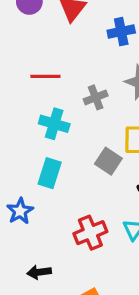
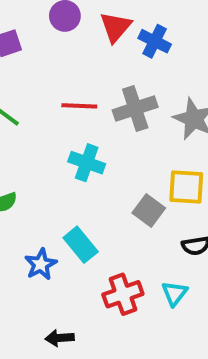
blue cross: (121, 32) -> (155, 41), moved, turned 35
gray cross: (96, 97) -> (135, 109), moved, size x1.5
cyan rectangle: (50, 173) -> (81, 245), moved, turned -60

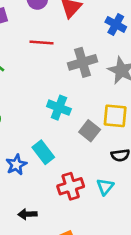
blue cross: (155, 41) -> (116, 24), moved
red line: (79, 106) -> (41, 43), moved
cyan cross: (87, 163) -> (59, 108), moved

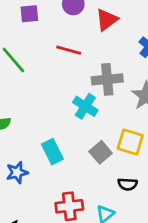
cyan cross: (59, 108) -> (85, 106), moved
cyan rectangle: (43, 152) -> (52, 152), moved

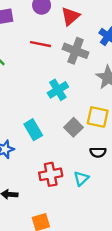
gray cross: (107, 79) -> (76, 51), moved, turned 30
cyan cross: (85, 106) -> (58, 90), turned 30

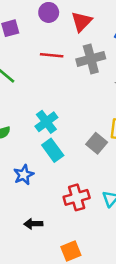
gray cross: (76, 51) -> (91, 59), turned -30
cyan cross: (58, 90) -> (46, 122), moved

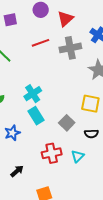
red line: (52, 55) -> (41, 43), turned -30
gray square: (97, 143) -> (67, 123), moved
black arrow: (33, 224) -> (17, 171), turned 136

